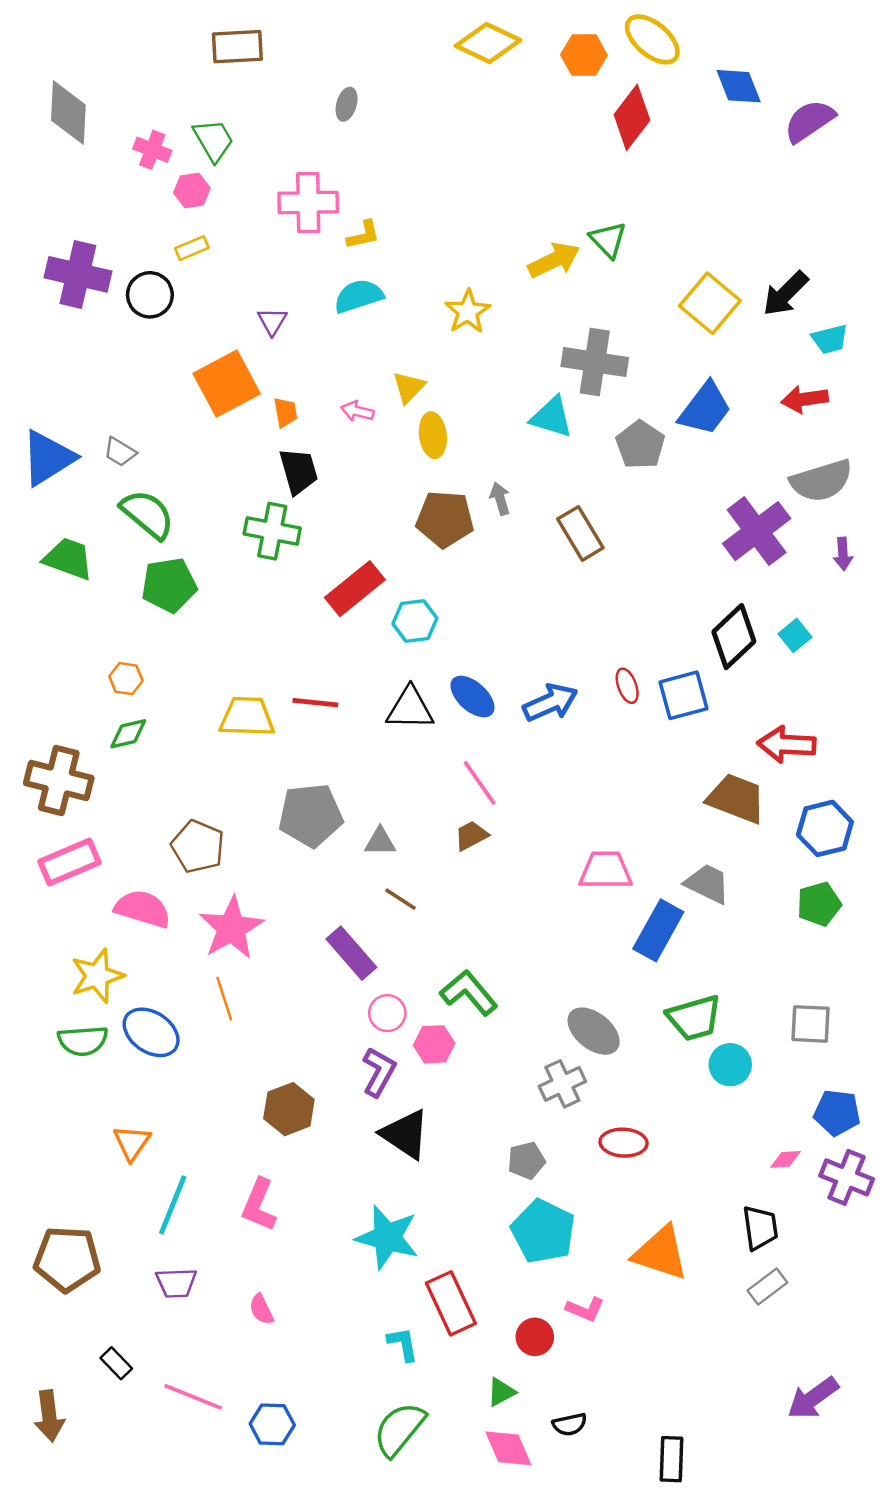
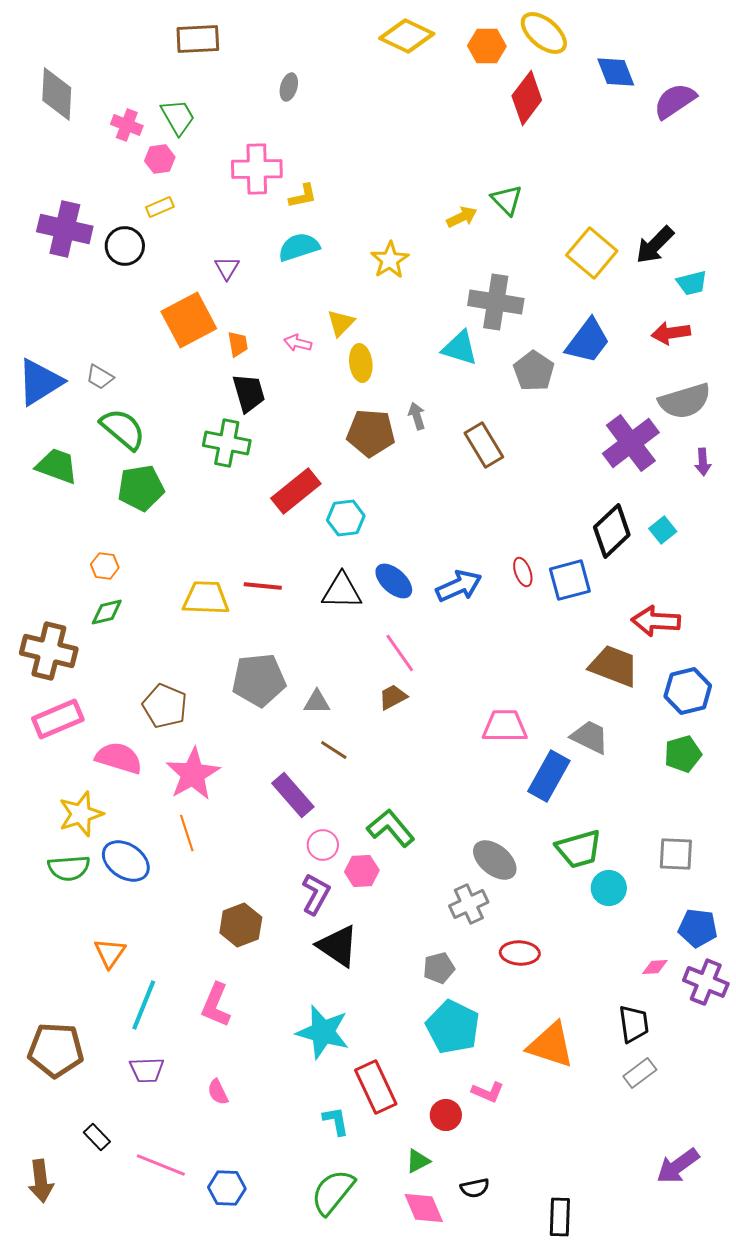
yellow arrow: (554, 260) -> (462, 217), size x0.7

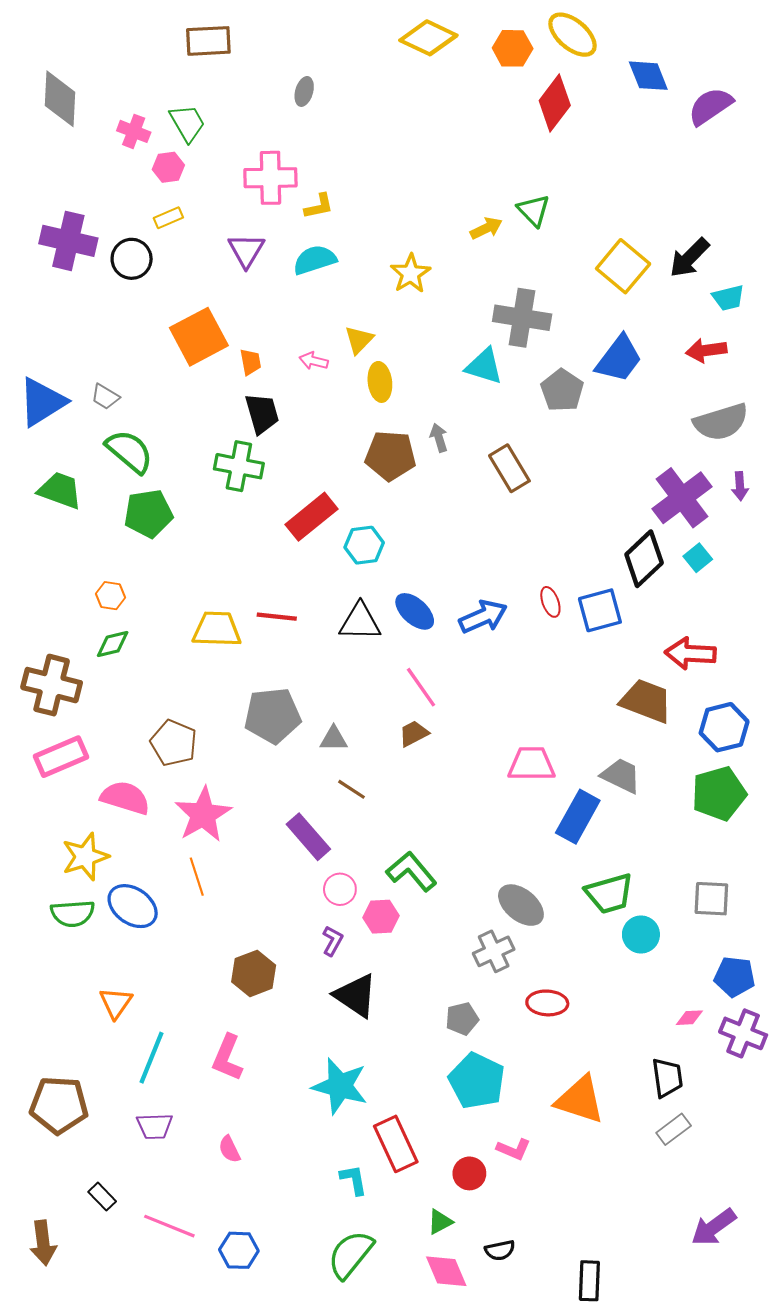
purple triangle: (227, 268) -> (246, 250), moved, size x1.4
purple cross: (631, 443) -> (682, 498), moved
green pentagon: (683, 754) -> (719, 793), size x1.4
purple L-shape: (316, 894) -> (333, 941), size x0.7

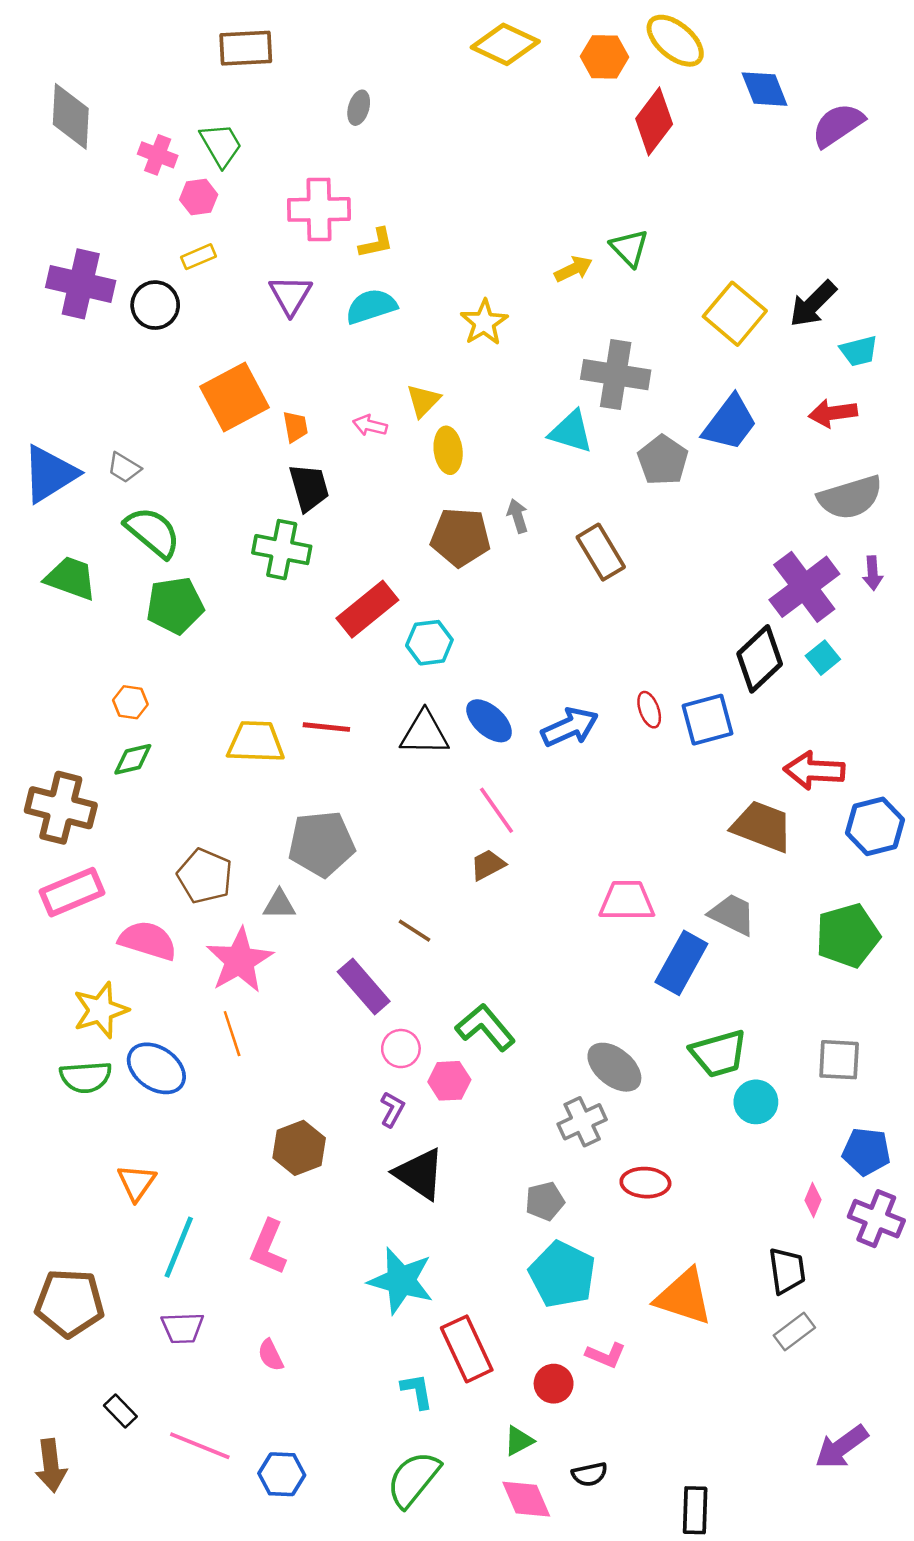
blue hexagon: (724, 727) -> (875, 826), moved
gray triangle: (334, 739) -> (279, 905), moved
pink diamond: (689, 1018) -> (813, 1200), turned -64

